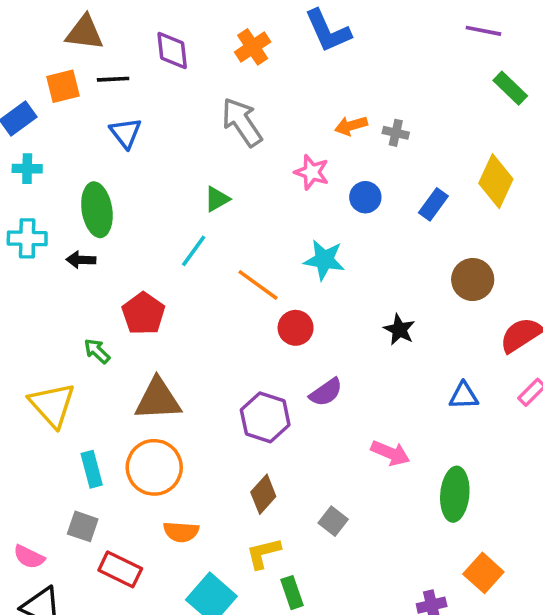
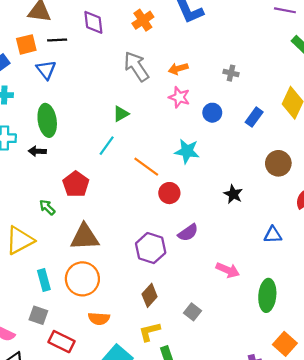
orange arrow: (351, 126) -> (178, 69), moved
blue triangle: (126, 133) -> (46, 70), moved
yellow triangle: (52, 405) -> (20, 240), turned 44

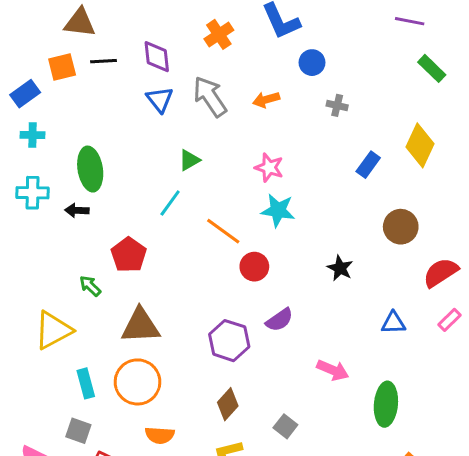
purple diamond: (93, 22) -> (157, 57), moved
blue triangle: (46, 70) -> (160, 100), moved
pink star: (179, 97) -> (269, 168), moved
blue circle: (212, 113) -> (312, 63), moved

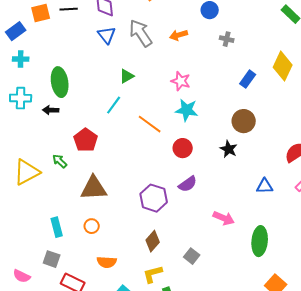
brown circle: (401, 227) -> (244, 121), moved
red circle: (254, 267) -> (183, 148), moved
yellow triangle: (53, 330) -> (27, 172), moved
orange circle: (138, 382) -> (92, 226), size x0.5

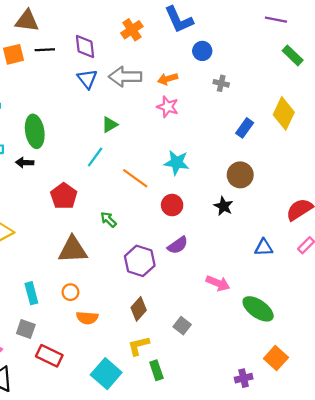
gray arrow: (141, 33) -> (125, 77), turned -56
pink star: (181, 81) -> (168, 107), moved
green arrow: (60, 161) -> (108, 220), moved
green ellipse: (260, 241) -> (258, 309), turned -60
orange semicircle: (107, 262) -> (87, 318), moved

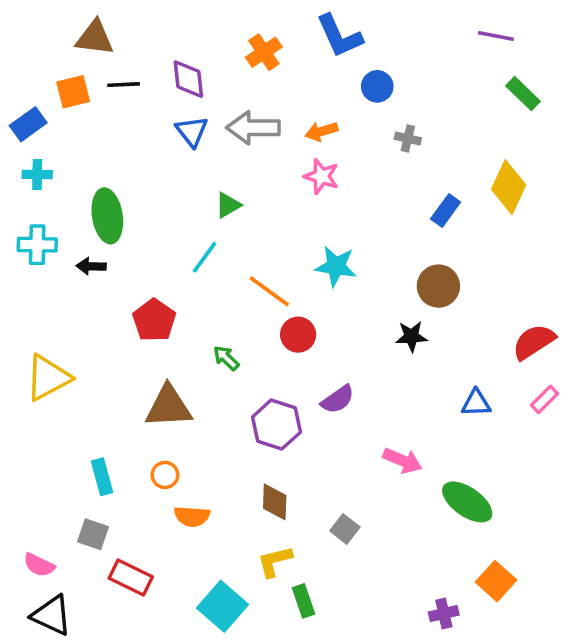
red circle: (172, 205) -> (298, 335), moved
black star: (223, 206) -> (411, 336), turned -30
brown diamond: (139, 309) -> (275, 502), turned -40

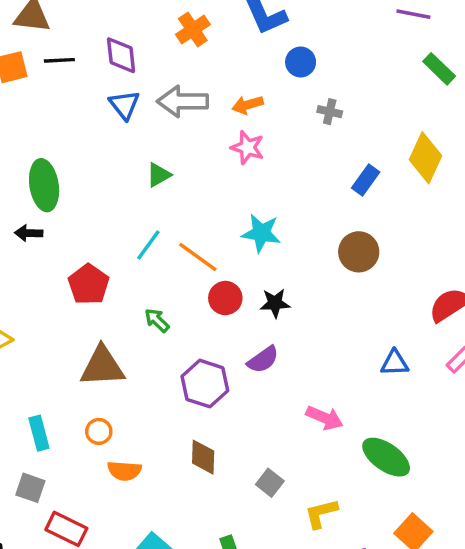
cyan line: (205, 257) -> (148, 245), moved
black star: (411, 336) -> (275, 303), moved
yellow L-shape: (275, 561) -> (321, 514), moved

